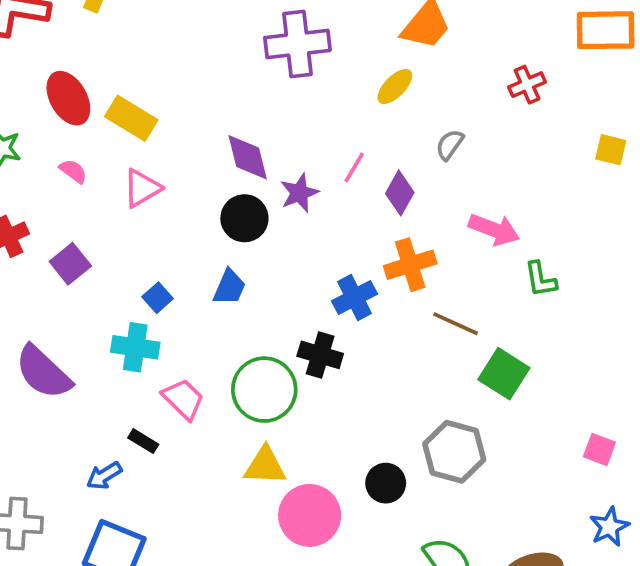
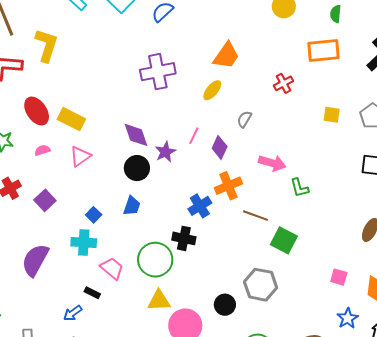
pink semicircle: (73, 171) -> (42, 150), turned -49
purple semicircle: (43, 372) -> (35, 260), turned 80

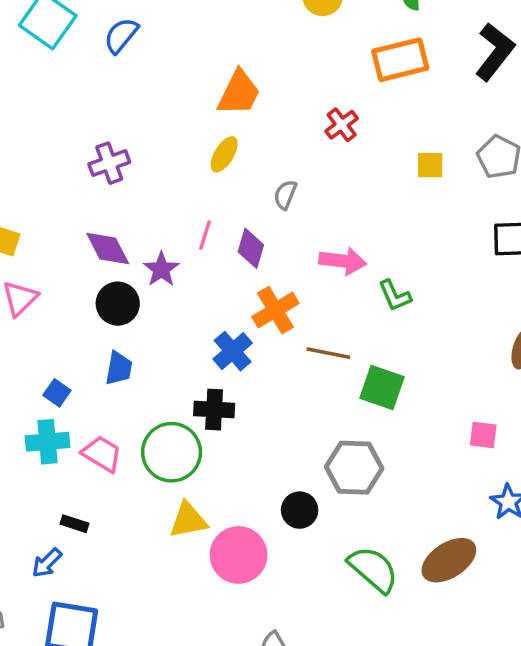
purple cross: (158, 72) -> (109, 163), moved, size x0.7
pink trapezoid: (112, 268) -> (102, 454), moved

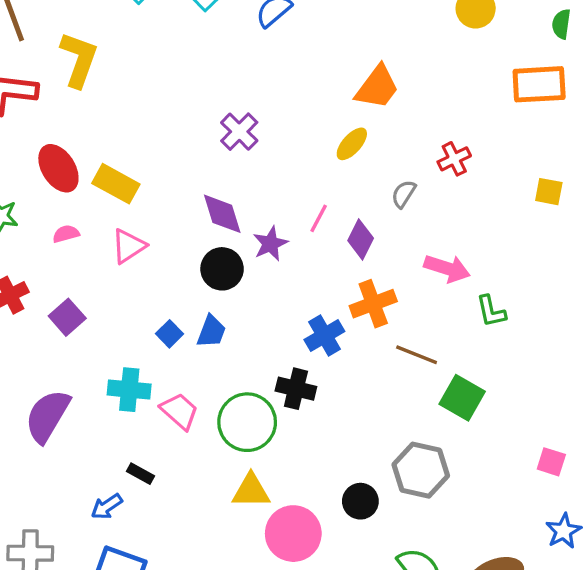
red cross: (342, 125) -> (454, 159), moved
purple cross: (109, 163) -> (239, 132), turned -36
blue square: (57, 393) -> (169, 334), moved

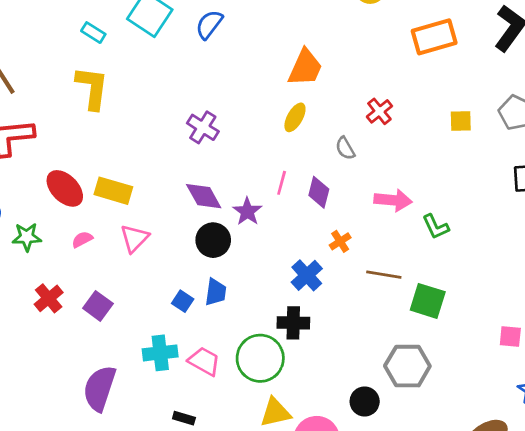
yellow L-shape: (79, 60) -> (92, 88), moved
gray semicircle: (404, 194) -> (345, 148), turned -50
orange cross: (373, 304) -> (340, 241), size x0.6

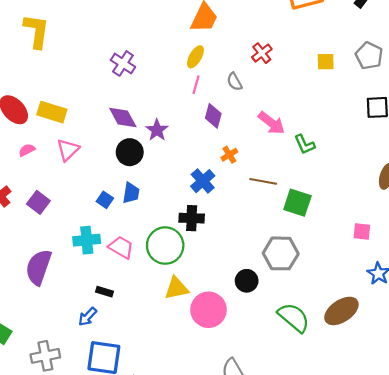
pink line: (282, 183) -> (196, 85), moved
pink arrow: (393, 200) -> (271, 123), turned 32

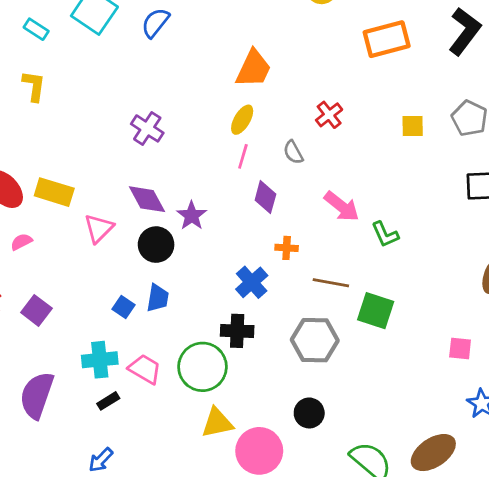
yellow L-shape: (36, 31) -> (34, 86), size x0.7
pink triangle: (68, 150) -> (99, 228), moved
orange cross: (229, 155) -> (287, 248), turned 35
gray hexagon: (281, 253) -> (315, 340), moved
black rectangle: (105, 292) -> (108, 401), moved, turned -49

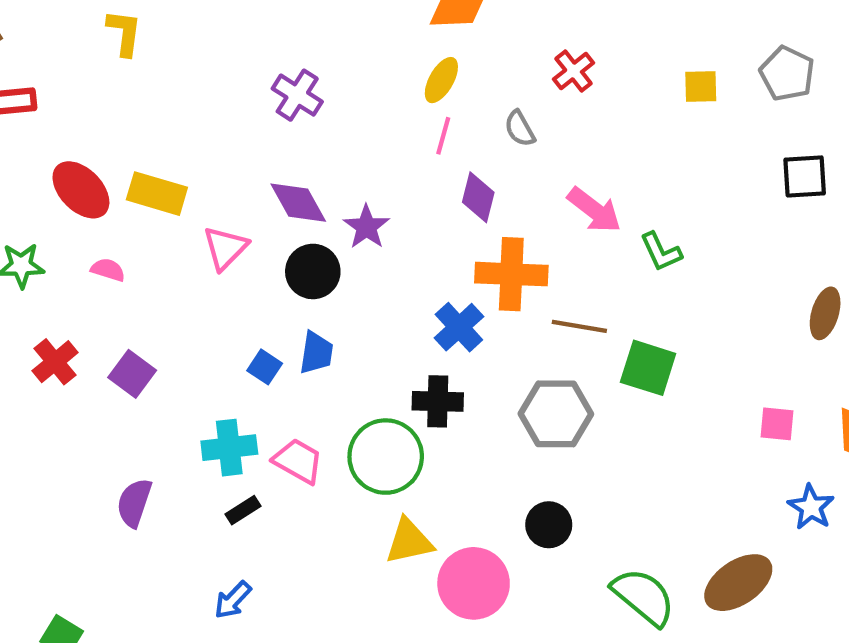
pink semicircle: (21, 242) -> (108, 270), turned 45
orange cross: (287, 248) -> (511, 274), size x2.0
purple semicircle: (37, 395) -> (134, 503), size x0.7

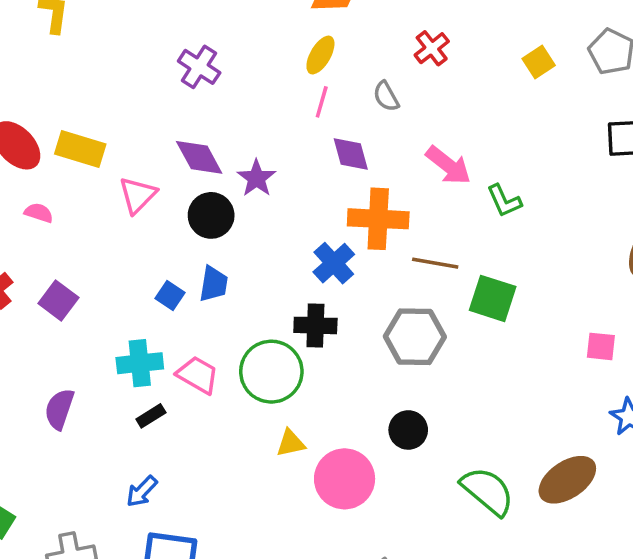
yellow square: (701, 86) -> (539, 62), turned -32
purple diamond: (478, 197) -> (351, 154), turned -30
yellow triangle: (409, 541) -> (291, 443), size x0.7

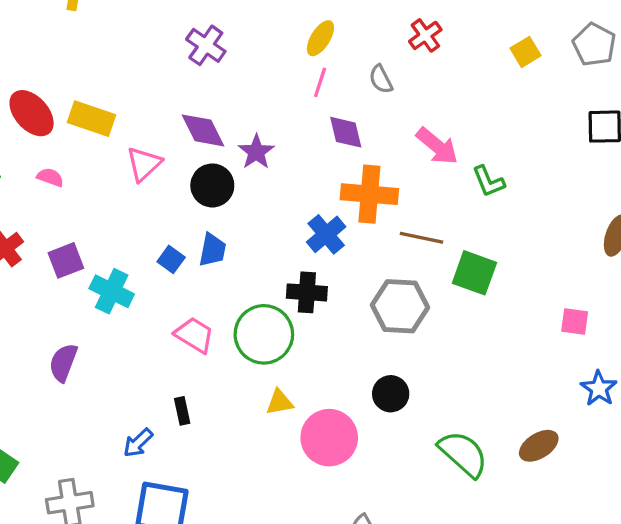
purple square: (58, 301) -> (66, 260), turned 30
cyan cross: (140, 363) -> (112, 291), moved, turned 30
black rectangle: (151, 416) -> (182, 411), moved, turned -72
brown ellipse: (567, 480) -> (539, 446), size x0.7

